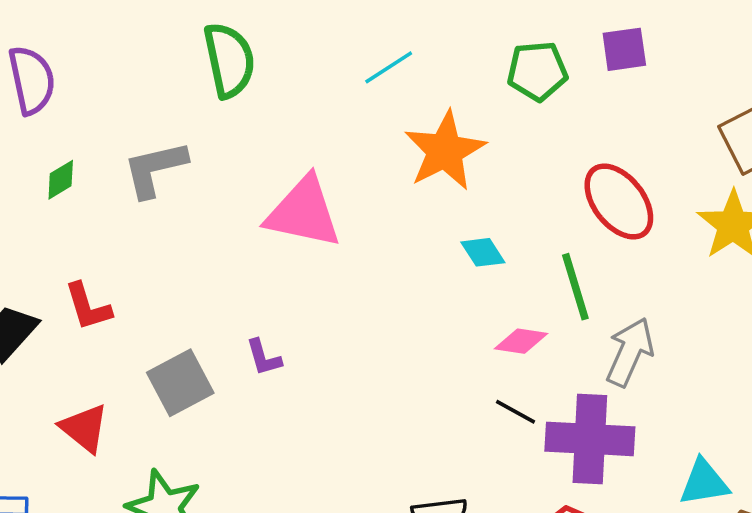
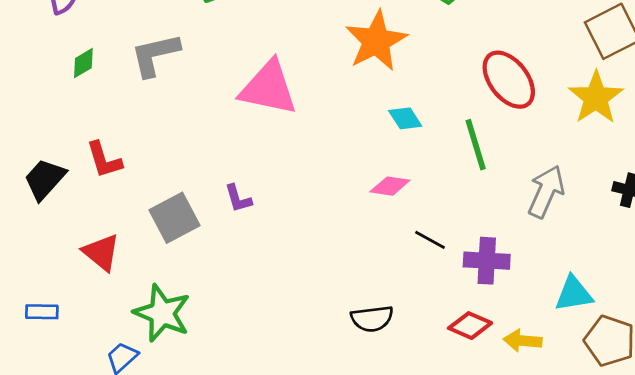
pink diamond: (521, 341) -> (390, 186), moved
gray arrow: (630, 352) -> (546, 192), moved
purple cross: (590, 439) -> (487, 261), size x0.7

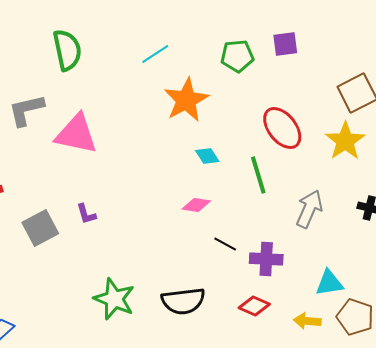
pink triangle: (268, 88) -> (76, 134), moved
green star: (162, 313) -> (114, 299), moved
black semicircle: (372, 319) -> (183, 301), size x1.4
yellow arrow: (523, 341) -> (307, 321), moved

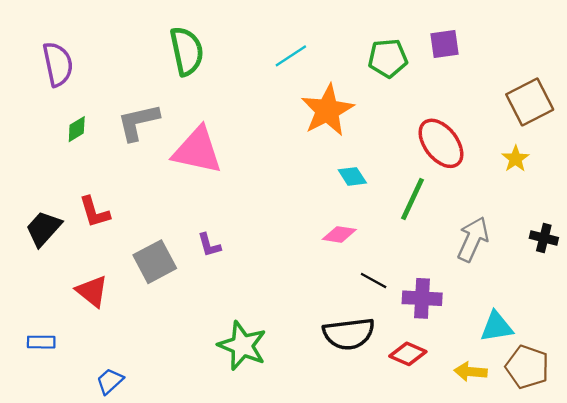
yellow star: (345, 141) -> (515, 159), size x0.6
green line: (258, 175) -> (413, 199), turned 42
black semicircle: (183, 301) -> (349, 334), moved

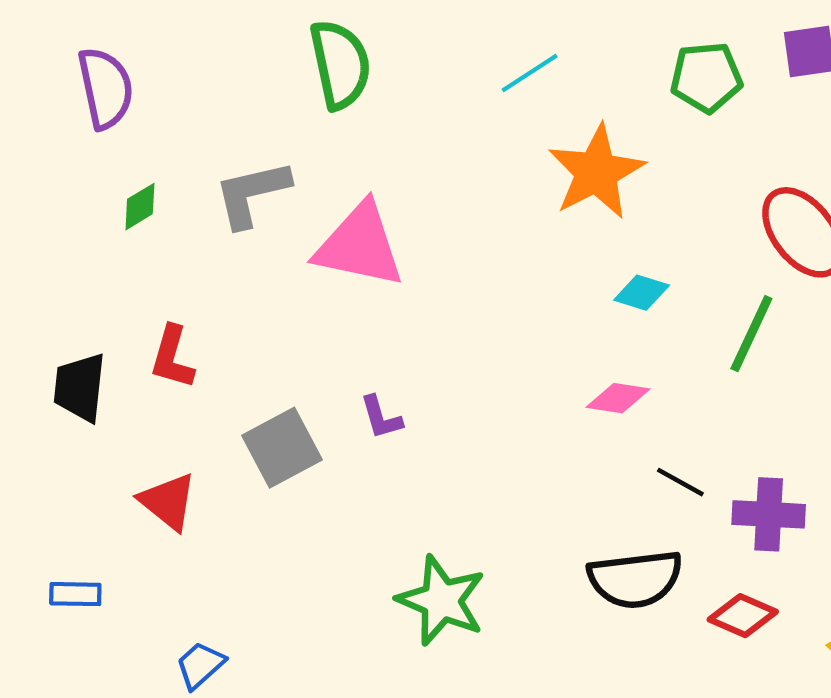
cyan diamond: (352, 176) -> (642, 293), turned -40
red L-shape: (94, 212) -> (172, 357), turned 33
black trapezoid: (44, 229) -> (80, 387), turned -36

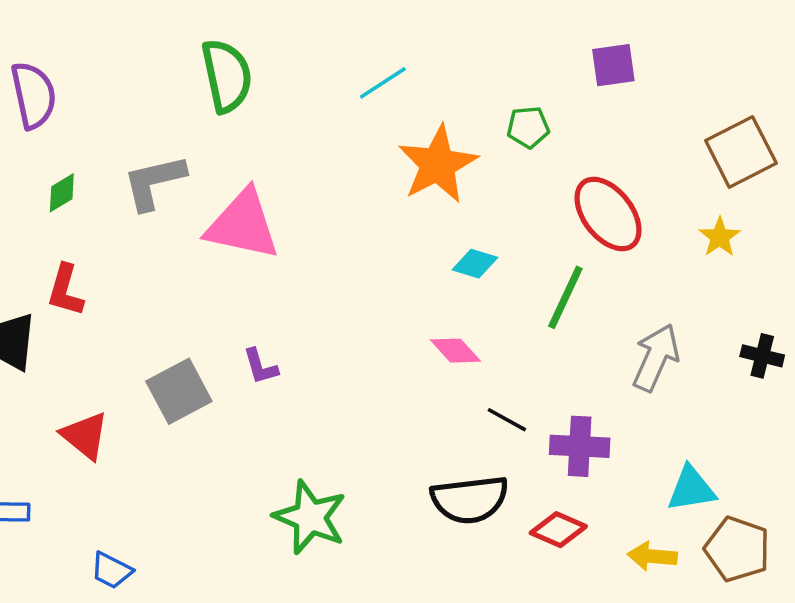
green pentagon: (706, 77) -> (528, 127), moved, size x0.7
red L-shape: (172, 357) -> (65, 290), moved
pink diamond: (618, 398) -> (455, 351), turned 39
blue trapezoid: (200, 665) -> (112, 570), turned -111

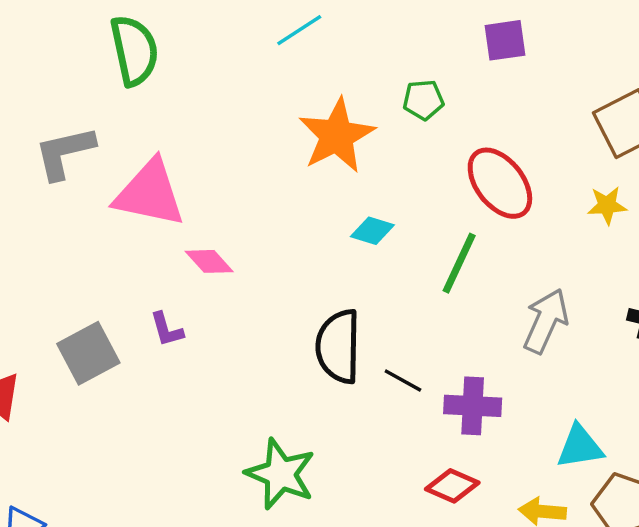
cyan line: (383, 83) -> (299, 30), moved
yellow star: (720, 237) -> (607, 205), turned 30
pink diamond: (455, 351) -> (209, 261), moved
black semicircle: (470, 499) -> (338, 346), moved, turned 98
green star: (310, 517) -> (281, 474), moved

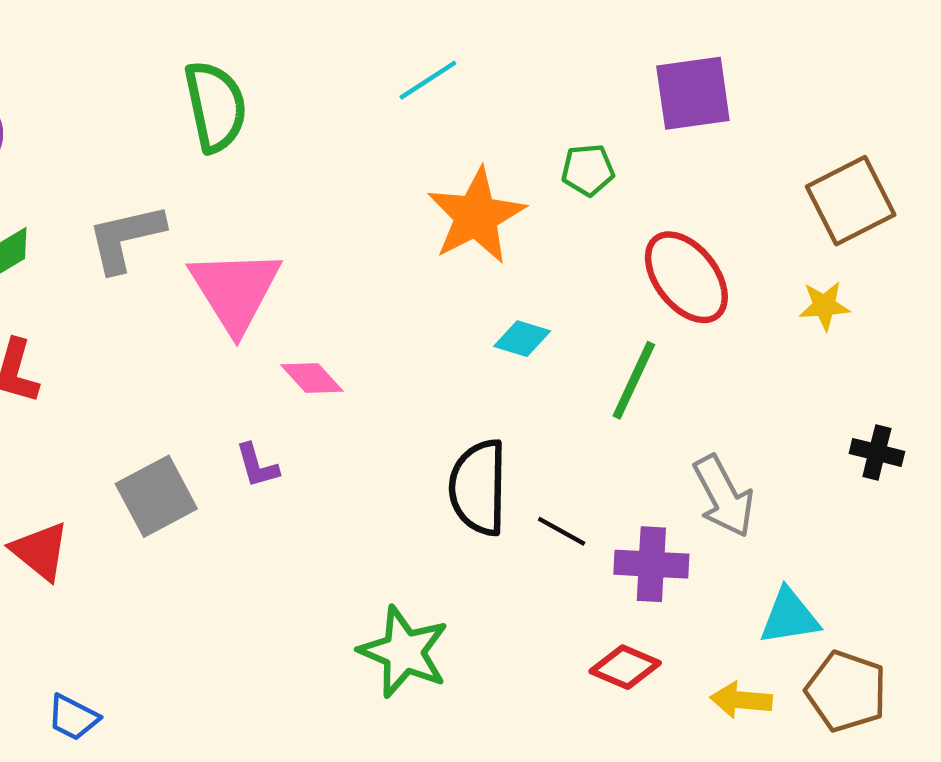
purple square: (505, 40) -> (693, 93), size x1.4
pink triangle: (150, 193) -> (235, 290), turned 46
gray arrow: (546, 321) -> (724, 496), moved, turned 128

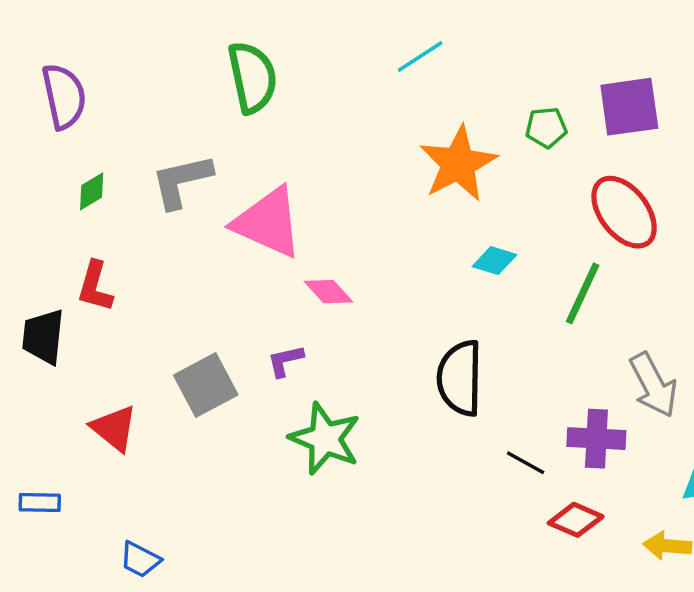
purple square: (693, 93) -> (629, 107), moved
pink triangle: (235, 290) -> (268, 222), turned -34
purple L-shape: (257, 466) -> (285, 361), turned 93
black line: (562, 531) -> (526, 463), moved
green star: (404, 652) -> (325, 439), moved

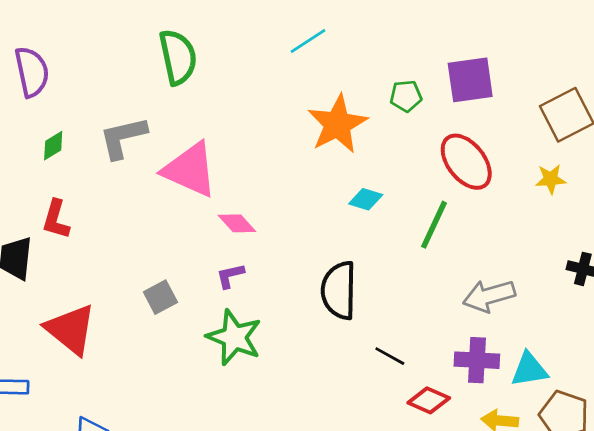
purple L-shape: (285, 361) -> (230, 276), moved
gray square: (206, 385) -> (160, 297), moved, size x0.7
gray arrow: (653, 385) -> (489, 296), turned 102
red triangle: (114, 428) -> (71, 329), size x1.4
purple cross: (596, 439) -> (477, 360), moved

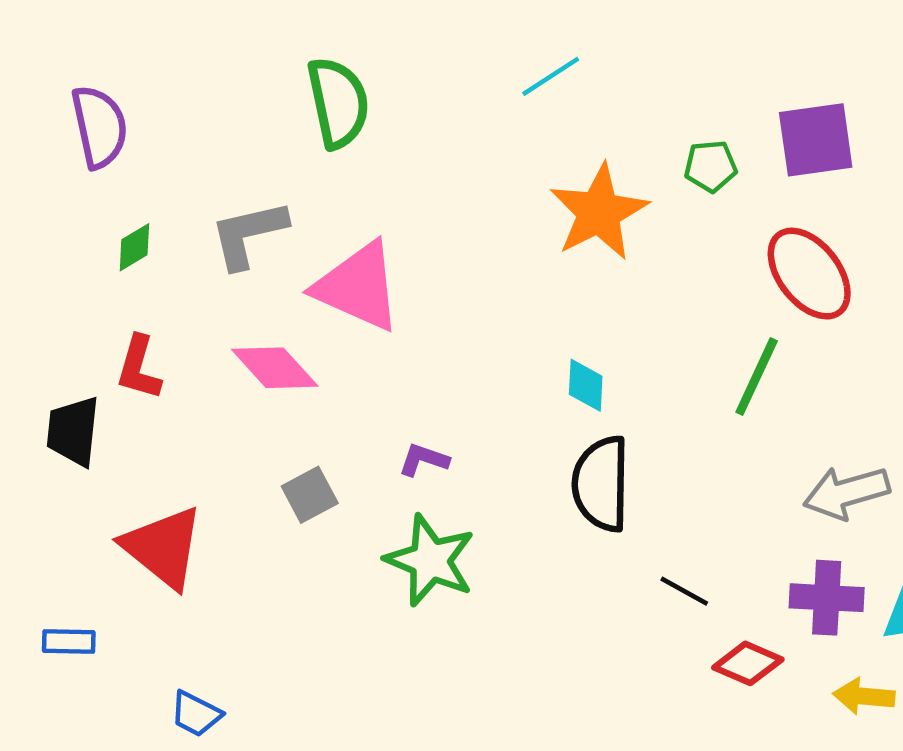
cyan diamond: (366, 199) -> (586, 385), moved, turned 76
pink diamond: (237, 223) -> (275, 368), moved, size x1.4
purple L-shape: (230, 276) -> (424, 460), turned 32

